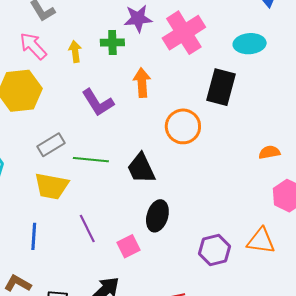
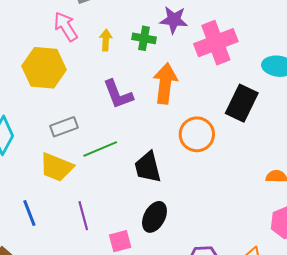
orange arrow: (142, 83) -> (165, 83), size x1.4
green line: (91, 160) -> (100, 149), turned -40
blue line: (34, 236) -> (29, 213), turned -36

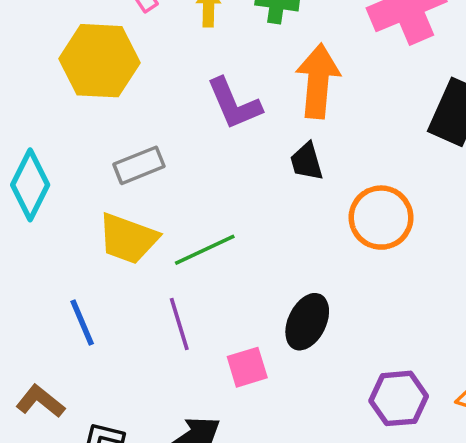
orange circle: (197, 134) -> (381, 218), moved
green line: (100, 149) -> (205, 250), moved
black trapezoid: (148, 167) -> (307, 162), moved, size x0.7

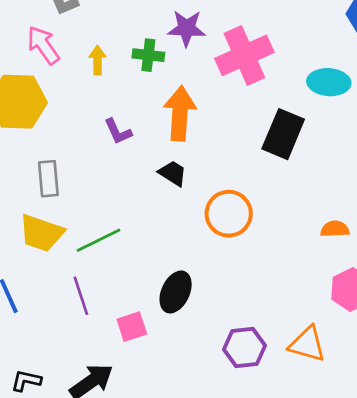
purple L-shape: (234, 104) -> (118, 132), size x0.7
black trapezoid: (307, 162) -> (173, 173), turned 140
gray rectangle: (139, 165) -> (48, 179), turned -72

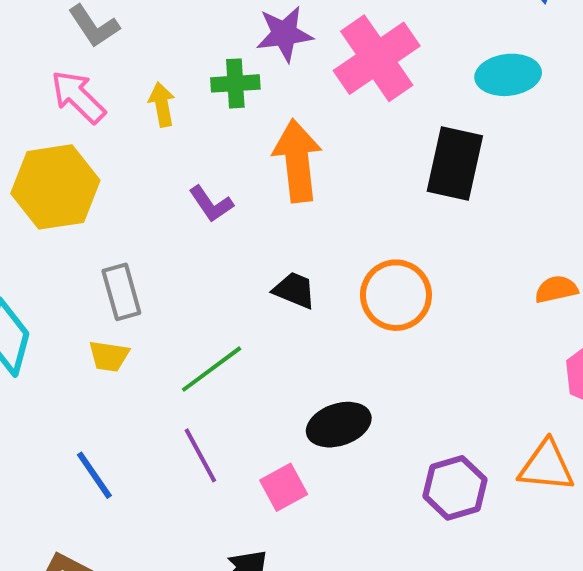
black trapezoid: (173, 173) -> (294, 290), moved
yellow trapezoid: (41, 233) -> (109, 356), moved, size x0.6
black ellipse: (176, 292) -> (339, 425), turned 57

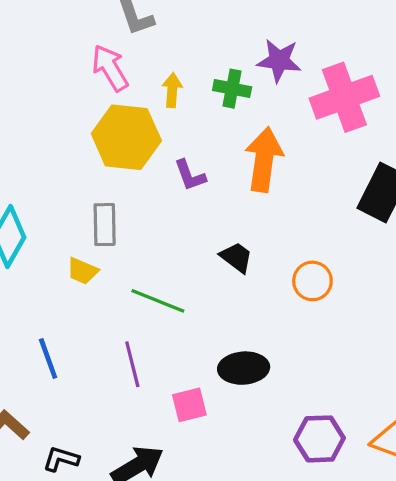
yellow hexagon: (55, 187) -> (126, 137), moved
orange circle: (396, 295) -> (312, 281), size x0.7
green line: (212, 369) -> (158, 301), turned 44

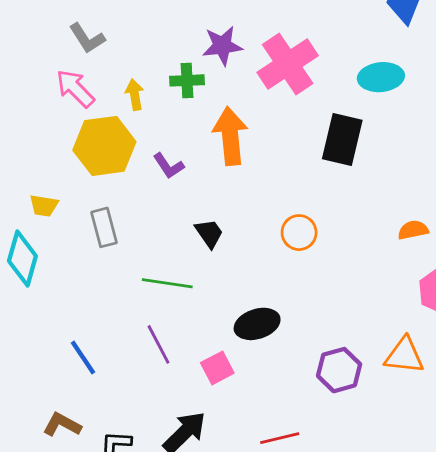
black trapezoid: (236, 257) -> (209, 233), moved, turned 32
yellow trapezoid: (82, 271) -> (44, 206), moved

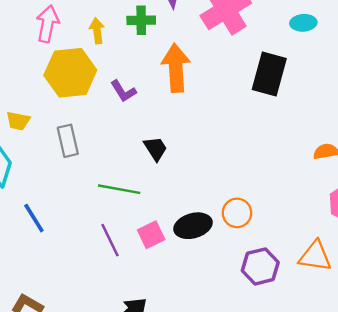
cyan ellipse: (381, 77) -> (303, 23), size x0.7
pink arrow: (75, 88) -> (48, 24), turned 54
orange circle: (299, 233) -> (237, 213), moved
blue line: (83, 358) -> (34, 218), moved
pink square: (217, 368) -> (151, 235), moved

